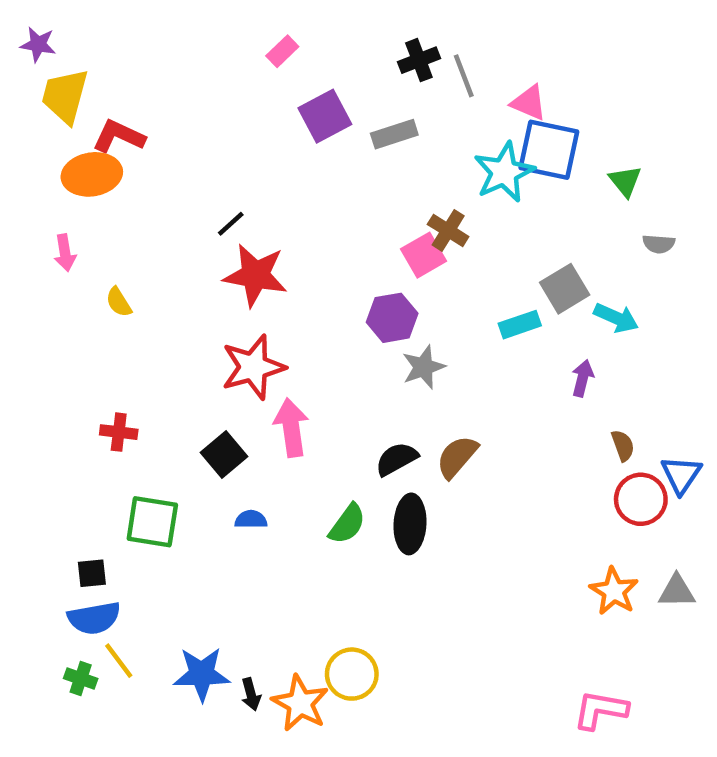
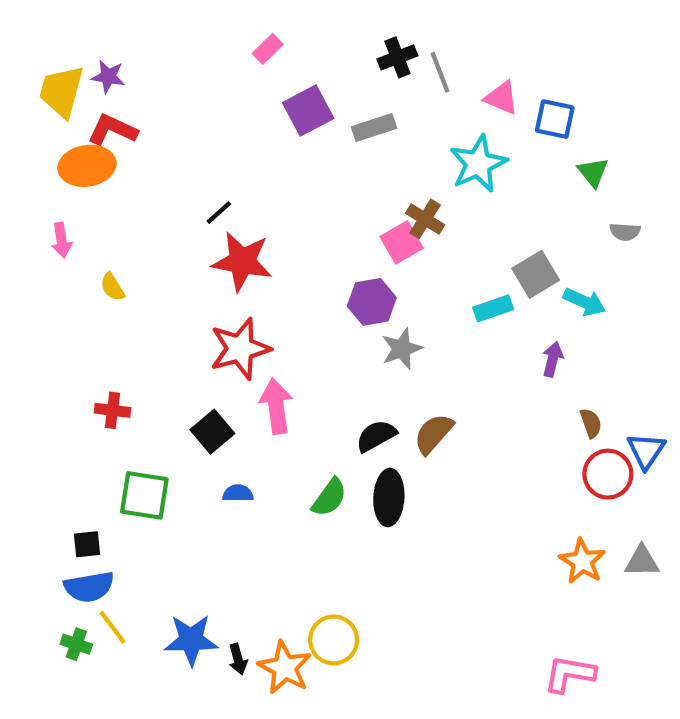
purple star: (38, 44) -> (108, 77), moved
blue square: (549, 150) -> (555, 119), moved, size x0.7

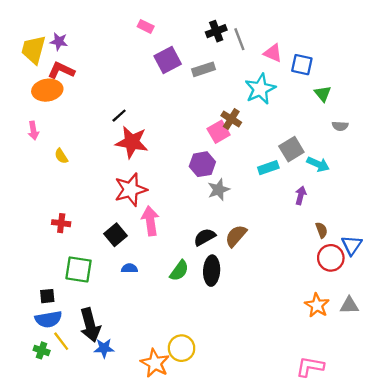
pink rectangle: (268, 49) -> (146, 26), turned 70
blue star: (191, 640) -> (104, 348), size x0.7
black arrow: (238, 659) -> (90, 325), moved, size x2.0

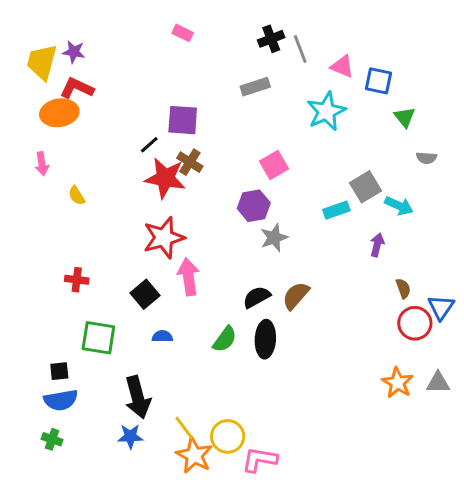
purple square: (168, 60) -> (183, 120), moved, turned 32
brown cross: (231, 119) -> (190, 162), moved
black arrow: (90, 325) -> (138, 397), moved
yellow line: (61, 341) -> (184, 428), moved
pink L-shape: (310, 367) -> (260, 460), moved

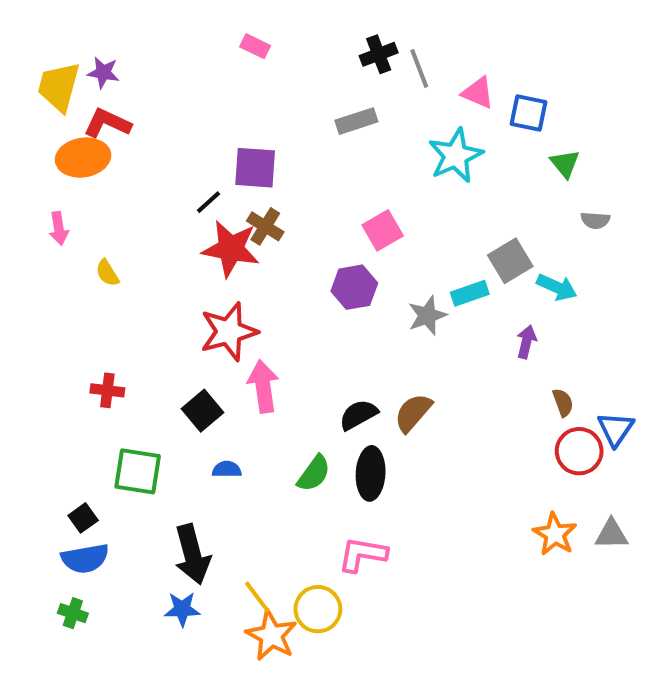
gray star: (274, 238) -> (427, 315), moved
black square: (59, 371) -> (83, 518), turned -30
pink L-shape: (260, 460) -> (362, 554), moved

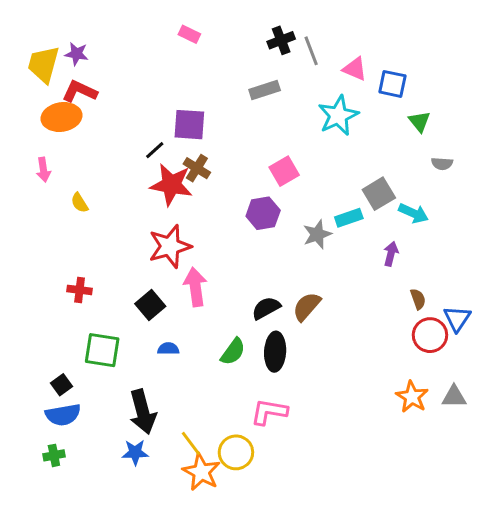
green cross: (73, 613) -> (54, 455), turned -30

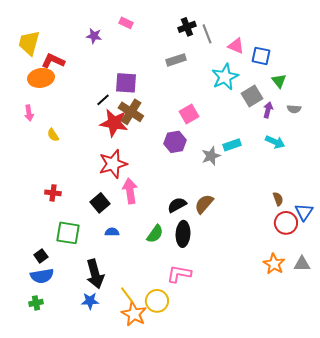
purple star: (77, 54) -> (94, 36), moved
brown cross: (197, 168) -> (131, 112), size x1.4
gray square: (379, 194) -> (252, 96), moved
purple arrow: (391, 254) -> (268, 110), moved

